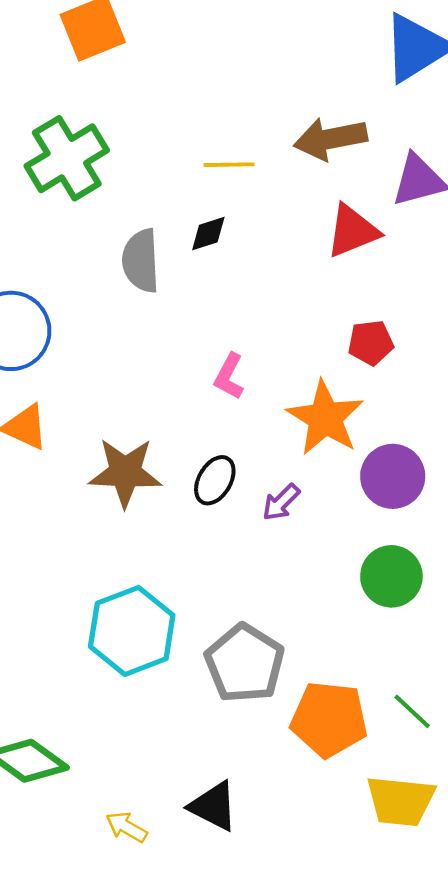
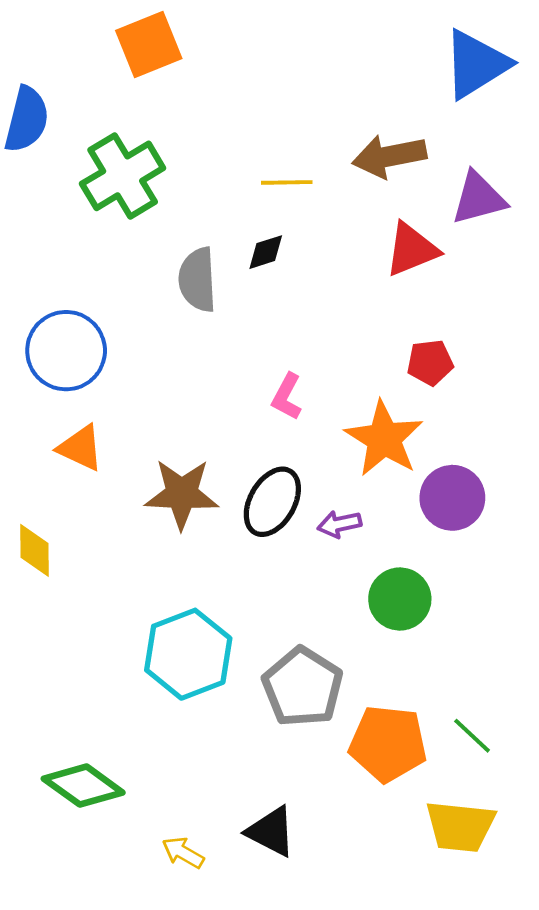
black ellipse: (215, 480) -> (272, 502), size x1.4
purple arrow: (281, 502) -> (339, 524), turned 33
green circle: (391, 576) -> (400, 599), moved

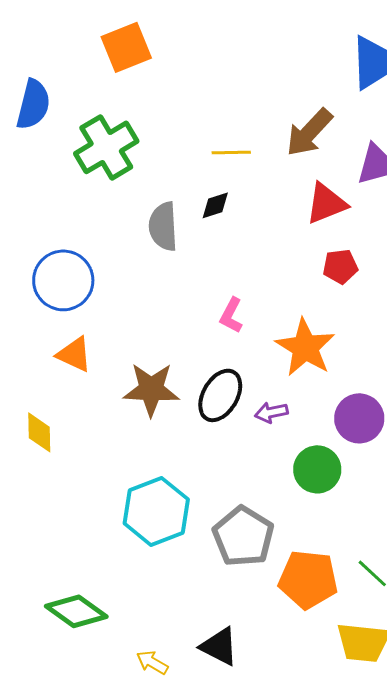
brown arrow: (389, 156) -> (309, 132), turned -36
red pentagon: (430, 362) -> (340, 266), moved
purple circle: (452, 498) -> (359, 418), moved

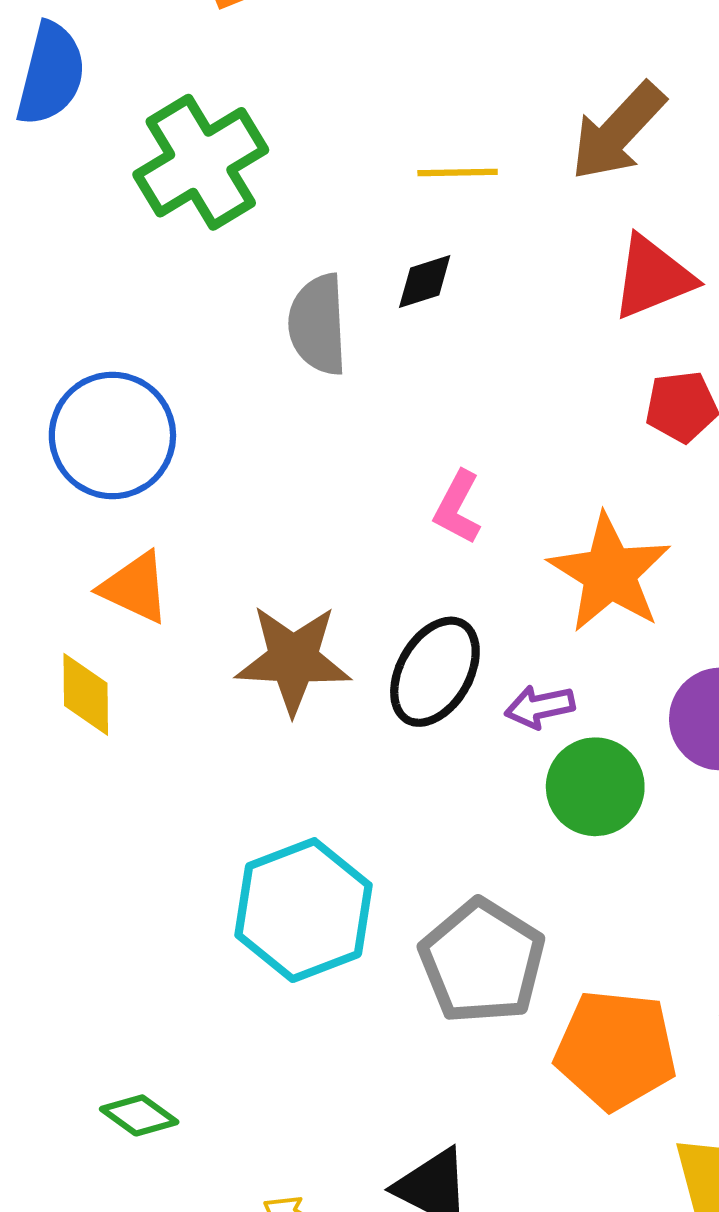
yellow diamond: (39, 432) -> (86, 694), moved
green circle: (317, 469) -> (595, 787), moved
green diamond: (76, 611) -> (139, 1115), size x0.6

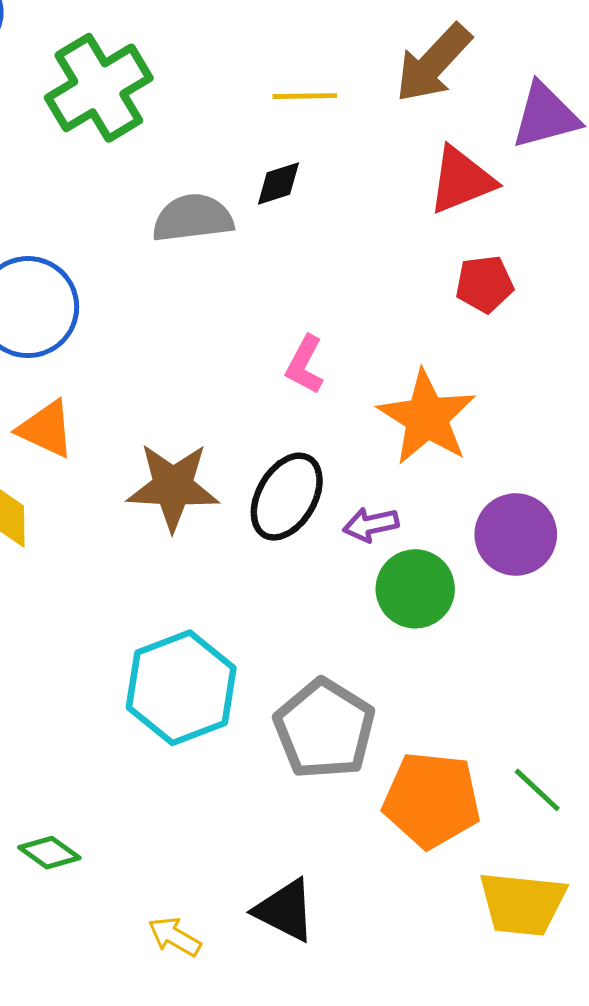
gray semicircle: (318, 325) -> (193, 218), turned 86

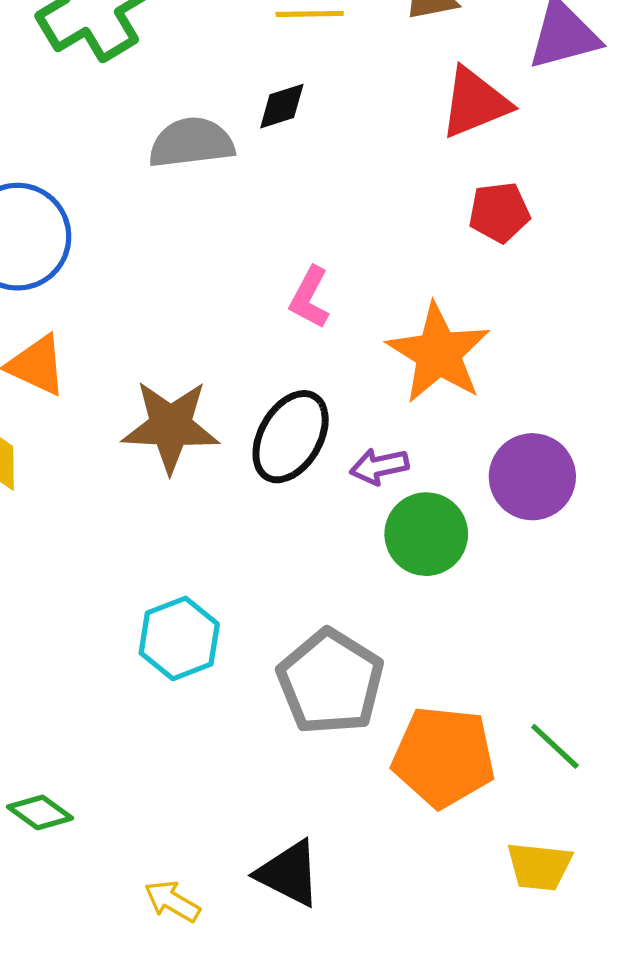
cyan hexagon: (181, 688) -> (179, 638), size x0.7
yellow trapezoid: (522, 904) -> (539, 866), size x0.7

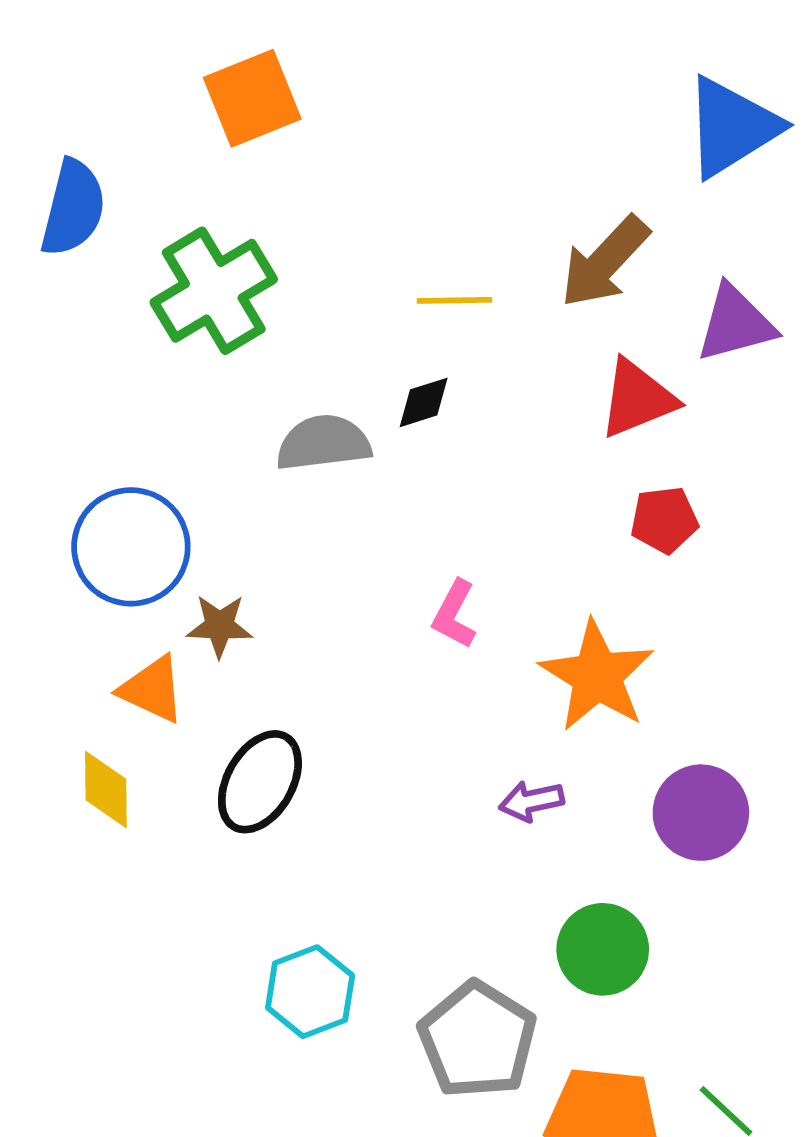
brown star: (171, 426) -> (220, 626), moved, size x0.6
black ellipse: (291, 437) -> (260, 782), moved
green circle: (426, 534) -> (603, 949), moved

